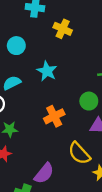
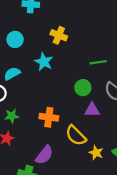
yellow cross: (63, 29) -> (59, 35), moved
orange cross: (54, 116) -> (49, 117), moved, turned 36

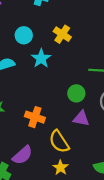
cyan circle: (15, 39) -> (24, 35), moved
yellow star: (96, 153) -> (61, 168), moved

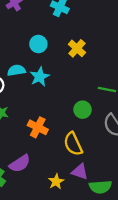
cyan star: (41, 58) -> (40, 77), moved
purple triangle: (81, 118) -> (80, 172), moved
yellow semicircle: (59, 142) -> (73, 144), moved

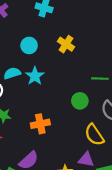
orange cross: (38, 127) -> (40, 124), turned -30
yellow semicircle: (73, 144) -> (94, 135), moved

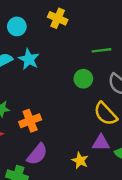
orange cross: (40, 124) -> (30, 121), moved

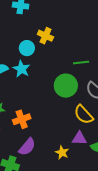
cyan circle: (17, 26) -> (27, 48), moved
green circle: (83, 79) -> (66, 86), size x1.5

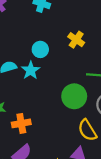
yellow cross: (45, 36) -> (76, 40), moved

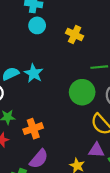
cyan circle: (40, 49) -> (37, 25), moved

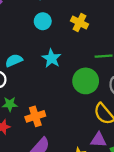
cyan circle: (37, 25) -> (43, 21), moved
cyan star: (34, 73) -> (51, 58), moved

